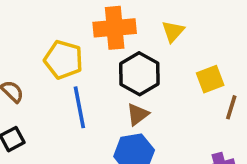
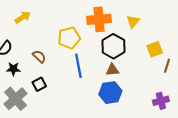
yellow pentagon: (63, 60) -> (69, 38), turned -30
brown triangle: (138, 114) -> (112, 70), turned 32

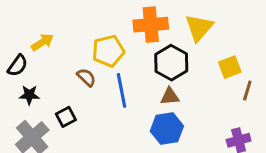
yellow arrow: (23, 17) -> (42, 42), moved
yellow triangle: (133, 21) -> (199, 28), size x1.5
brown semicircle: (39, 56) -> (86, 77), moved

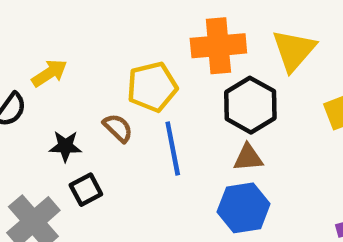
black star: (29, 95) -> (65, 146), moved

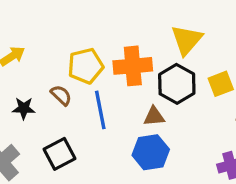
orange cross: (218, 46) -> (133, 66), moved
black hexagon: (250, 105) -> (177, 84), moved
black square: (86, 190) -> (60, 154), moved, size x1.4

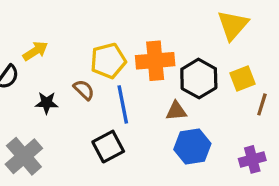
yellow triangle: (187, 40) -> (233, 25), moved
blue hexagon: (151, 152) -> (192, 147), moved
black square: (60, 154) -> (108, 147), moved

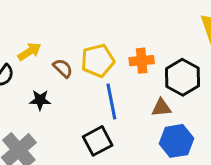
orange cross: (155, 61) -> (142, 61), size x0.7
brown semicircle: (84, 90) -> (63, 68), moved

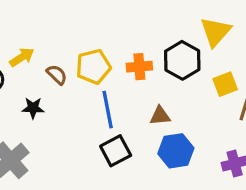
black hexagon: (183, 77) -> (182, 60), moved
black square: (98, 141) -> (116, 151), moved

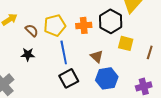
yellow square: (225, 84) -> (126, 43), moved, turned 35
black star: (33, 108) -> (28, 54), moved
brown triangle: (160, 116) -> (97, 56), turned 48

